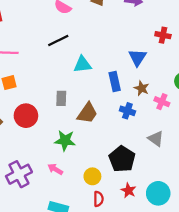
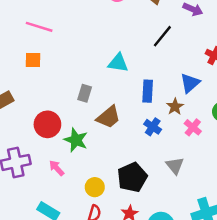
black line: (58, 41) -> (162, 36), moved, turned -40
blue triangle: (137, 57) -> (190, 83), moved
red circle: (26, 116) -> (47, 124), moved

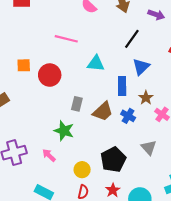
pink line: (39, 27) -> (66, 39), moved
blue triangle: (190, 83) -> (141, 67), moved
gray rectangle: (85, 93) -> (77, 104), moved
brown trapezoid: (109, 117) -> (103, 111), moved
red circle: (47, 124) -> (50, 75), moved

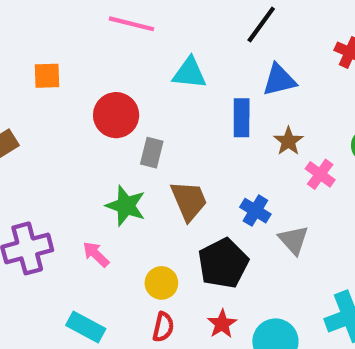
blue triangle: (141, 67) -> (279, 80), turned 30
red circle: (50, 75) -> (116, 115), moved
brown trapezoid: (103, 111) -> (189, 201), moved, turned -70
blue cross: (128, 116) -> (255, 211), moved

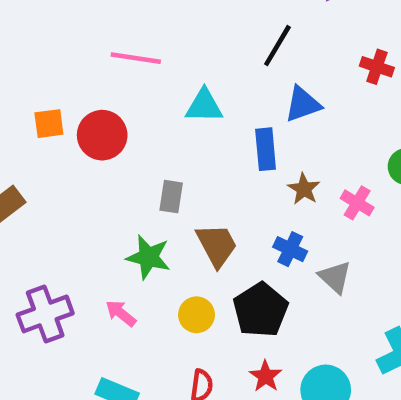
red circle: (116, 115) -> (102, 135), moved
brown star: (288, 141) -> (304, 189), moved
yellow circle: (161, 283) -> (197, 315), moved

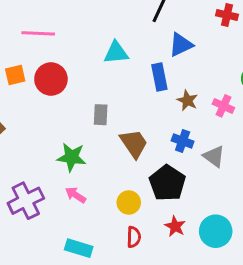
pink line: (136, 58) -> (38, 33), moved
green star: (148, 257) -> (72, 157), moved
yellow circle: (197, 315) -> (129, 202), moved

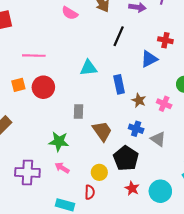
blue triangle: (181, 45) -> (149, 59), moved
purple cross: (26, 201) -> (27, 172), turned 30
red semicircle: (134, 237) -> (90, 192), moved

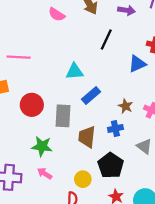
blue rectangle: (119, 84) -> (91, 96), moved, turned 60
red circle: (43, 87) -> (32, 105), moved
gray rectangle: (78, 111) -> (63, 116), size x1.5
blue cross: (136, 129) -> (115, 128), moved, turned -32
brown trapezoid: (102, 131) -> (87, 137), turned -140

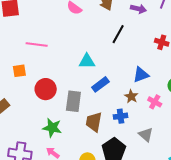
blue triangle: (137, 64) -> (141, 75), moved

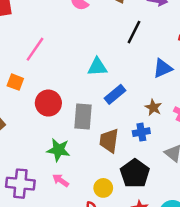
pink line: (37, 45) -> (35, 49), turned -60
orange square: (19, 71) -> (15, 82), turned 32
blue triangle: (141, 75) -> (163, 68), moved

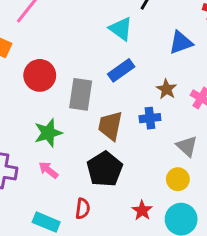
cyan triangle: (97, 67) -> (121, 29), moved, turned 35
green star: (58, 150) -> (48, 133), turned -30
black pentagon: (135, 173) -> (105, 169), moved
yellow circle: (103, 188) -> (178, 179), moved

